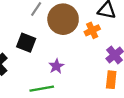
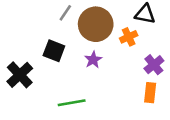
purple star: (56, 66) -> (93, 60), moved

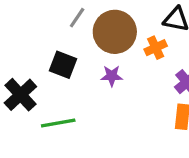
purple star: (93, 60) -> (112, 76), turned 30
green line: (72, 103) -> (58, 123), moved

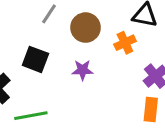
brown circle: (115, 32) -> (85, 28), size x0.7

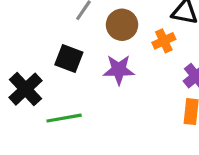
purple star: (82, 70) -> (119, 70), size x1.4

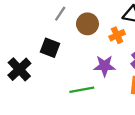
purple star: (119, 70) -> (105, 66), moved
green line: (64, 118) -> (82, 90), moved

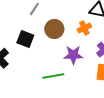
brown circle: (87, 24) -> (54, 29), moved

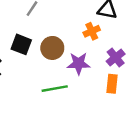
brown circle: (54, 29) -> (52, 48), moved

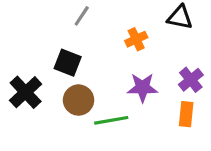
orange cross: (92, 31) -> (136, 39), moved
brown circle: (52, 48) -> (79, 100), moved

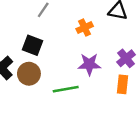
brown circle: (79, 100) -> (29, 74), moved

